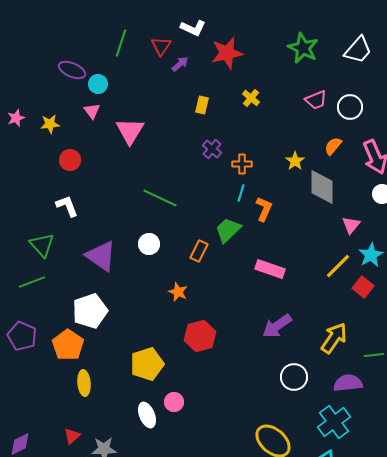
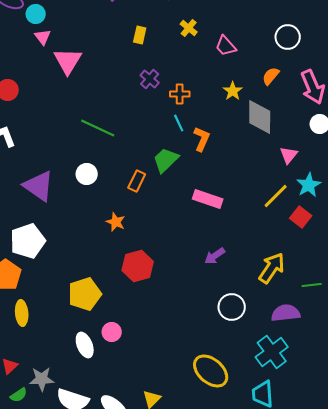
pink trapezoid: (316, 100) -> (226, 46), moved, turned 70
pink triangle: (92, 111) -> (43, 37), moved
cyan line: (241, 193) -> (179, 123), turned -42
purple arrow: (277, 326) -> (215, 256), size x0.7

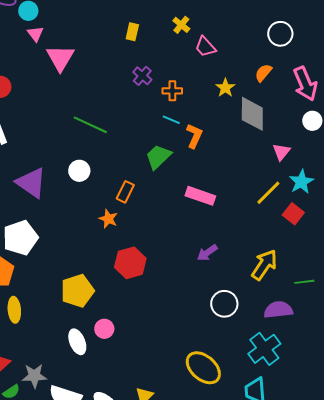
pink trapezoid: (226, 46) -> (205, 47), moved
cyan line: (179, 123) -> (171, 120), turned -42
orange rectangle: (137, 181) -> (125, 192), moved

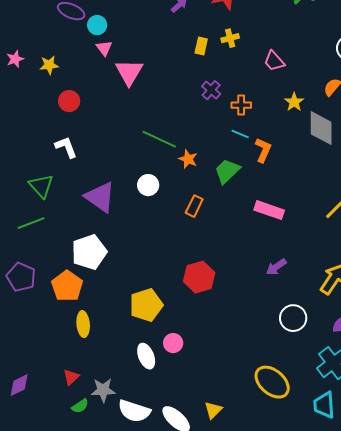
yellow cross: (181, 25) -> (230, 38), moved, turned 36
orange star: (108, 219) -> (188, 159), moved

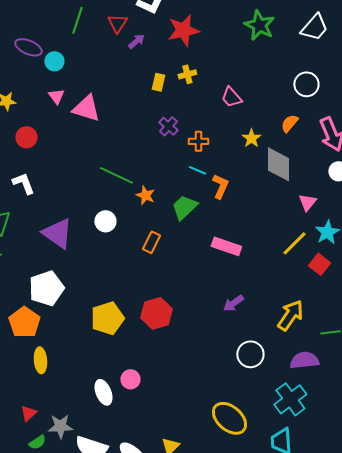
pink triangle: (104, 48) -> (56, 96), moved
pink triangle: (129, 72) -> (86, 108), turned -44
yellow pentagon: (146, 305) -> (107, 318), moved

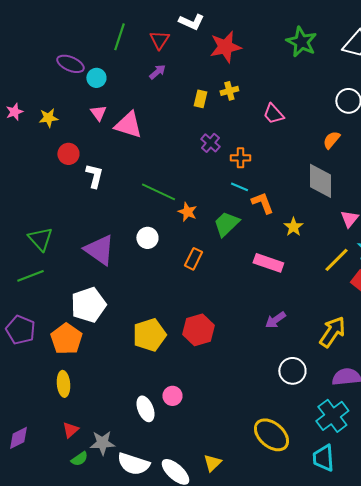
purple arrow: (136, 41) -> (157, 72), moved
yellow star: (251, 138) -> (293, 227), moved
white L-shape: (23, 183) -> (94, 176), moved, turned 35
orange L-shape: (220, 186) -> (262, 203), turned -45
yellow ellipse: (40, 360) -> (63, 384), moved

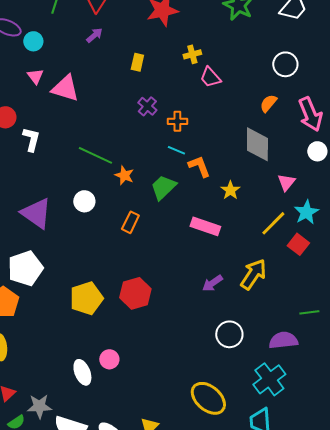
yellow cross: (229, 91) -> (192, 54), moved
yellow arrow: (332, 332) -> (253, 274), moved

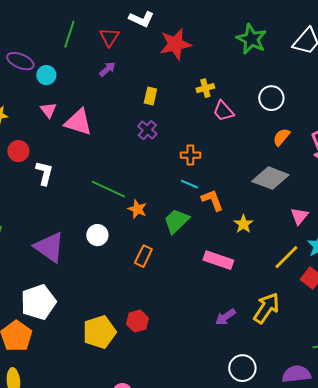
white circle: (285, 64) -> (271, 98), moved
purple cross: (147, 106) -> (147, 130), moved
gray diamond: (257, 144) -> (270, 178), turned -69
red hexagon: (135, 293) -> (137, 321), moved, size x0.7

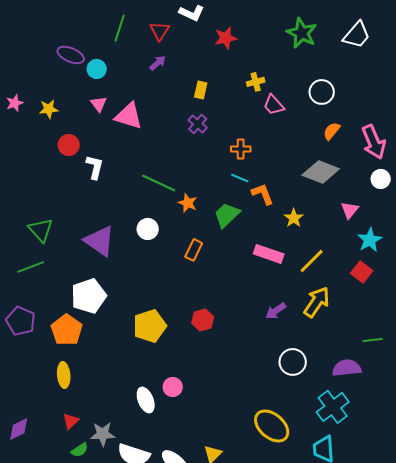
red star: (175, 44) -> (226, 38), size x0.7
yellow line: (286, 257) -> (312, 261), moved
red hexagon: (137, 321) -> (203, 320), moved

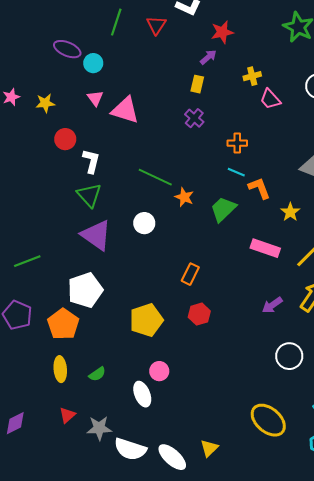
purple arrow: (158, 63) -> (208, 57), moved
green triangle: (41, 230) -> (89, 195), moved
orange rectangle: (194, 250) -> (190, 274), moved
pink circle: (173, 387) -> (159, 371), moved
green semicircle: (80, 450) -> (97, 374), moved

